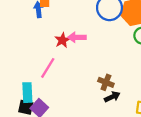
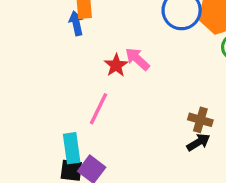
pink arrow: (77, 37) -> (137, 59), turned 48
brown cross: (106, 82) -> (200, 120), moved

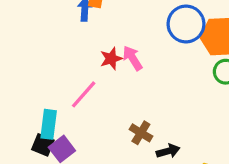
brown cross: (200, 120) -> (141, 133), moved

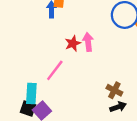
pink arrow: (132, 58) -> (88, 42), turned 30
brown cross: (141, 133) -> (114, 90), moved

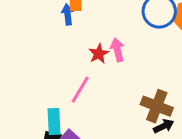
brown cross: (114, 90) -> (157, 106), size x1.5

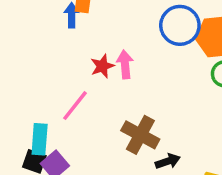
brown cross: (157, 106) -> (140, 135), moved

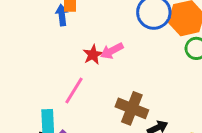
pink arrow: (125, 64) -> (112, 51), turned -105

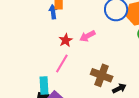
red star: (93, 55) -> (66, 40), moved

